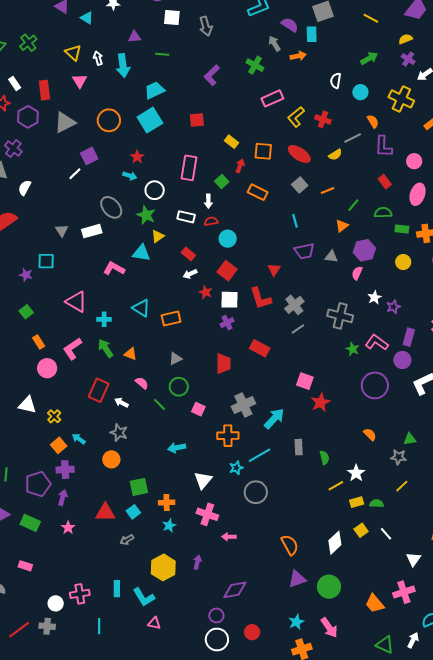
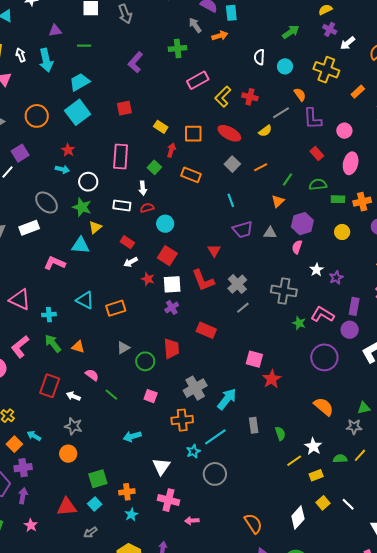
green cross: (255, 65) -> (178, 48), turned -30
green circle: (179, 387) -> (145, 361), moved
orange semicircle: (370, 434) -> (324, 407), size x1.5
green semicircle: (377, 504) -> (340, 459), moved

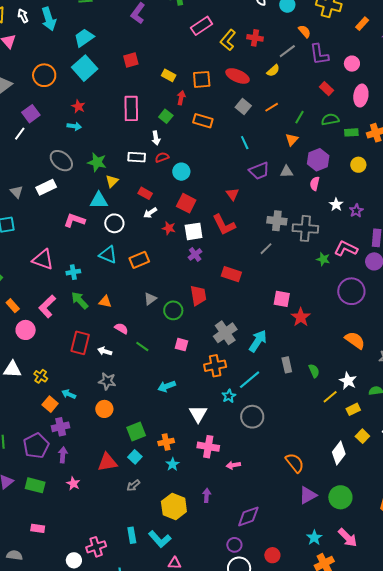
white circle: (88, 182) -> (114, 223), moved
gray cross: (237, 284) -> (277, 221), moved, turned -36

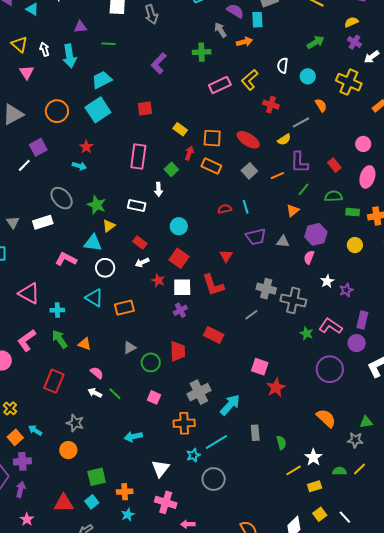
yellow L-shape: (228, 40) -> (250, 80), moved
purple L-shape: (319, 54) -> (299, 162), moved
orange rectangle: (203, 121) -> (211, 166), moved
red semicircle: (162, 157) -> (225, 209), moved
white arrow: (105, 351) -> (95, 393), moved

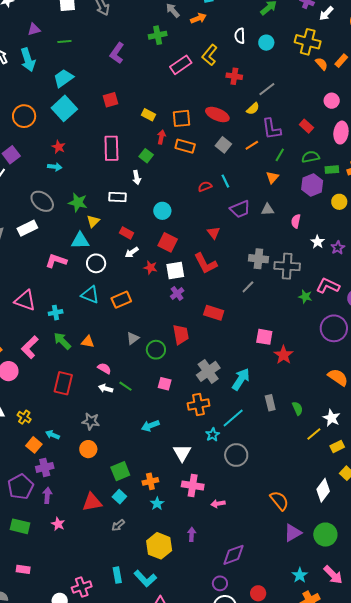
orange semicircle: (321, 105) -> (321, 64), moved
purple hexagon: (316, 234) -> (312, 185), moved

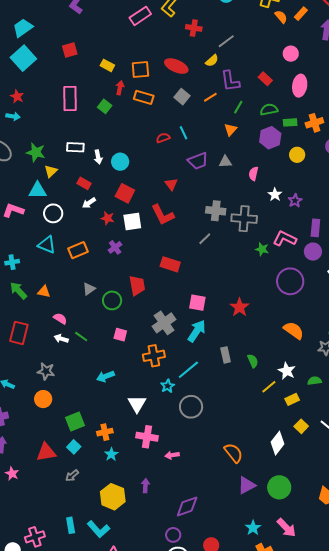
white arrow: (137, 178) -> (98, 157), moved
purple cross: (177, 293) -> (115, 247), moved
pink square: (264, 337) -> (197, 303), moved

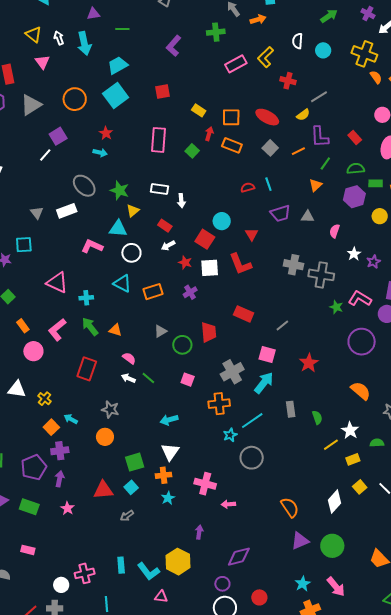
cyan circle: (120, 162) -> (222, 221), moved
gray line: (205, 239) -> (282, 326), moved
white triangle: (137, 404) -> (170, 452), moved
yellow hexagon: (113, 497) -> (178, 562), moved

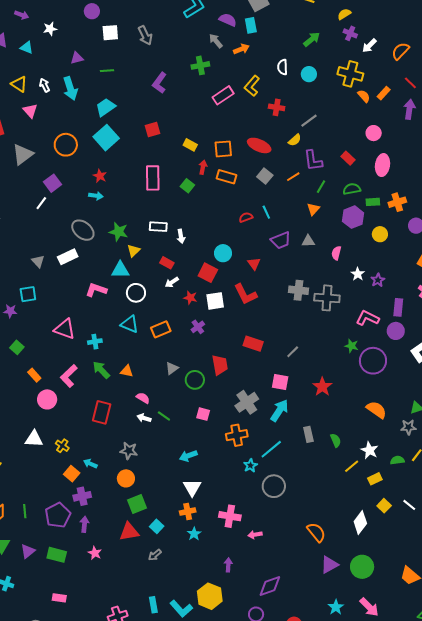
green star: (336, 307) -> (351, 346), moved
green square: (135, 462) -> (137, 504), moved

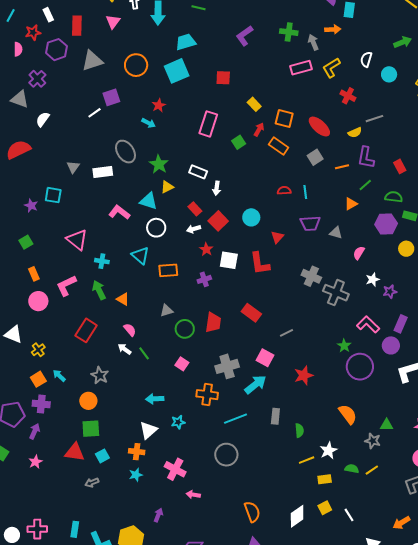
gray arrow: (216, 41) -> (313, 42), moved
red square: (208, 273) -> (218, 221), moved
cyan star: (250, 465) -> (178, 422), moved

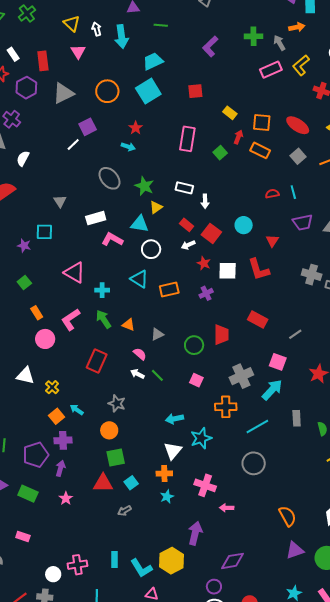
white rectangle: (103, 172) -> (96, 218), moved
gray triangle: (167, 311) -> (157, 334), moved
cyan star: (178, 422) -> (201, 438), size x1.5
purple arrow: (158, 515) -> (195, 533), size x1.6

